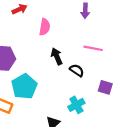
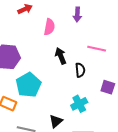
purple arrow: (85, 11) -> (77, 14), moved
black semicircle: (77, 70) -> (80, 70), turned 48

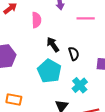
pink line: (97, 49) -> (86, 18), moved
cyan pentagon: (28, 85) -> (49, 71), moved

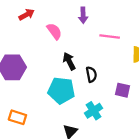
pink semicircle: (36, 20) -> (54, 31), turned -42
cyan pentagon: (49, 71) -> (61, 90), turned -30

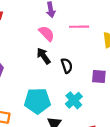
pink semicircle: (54, 31) -> (47, 33), moved
cyan pentagon: (61, 90) -> (37, 101), moved

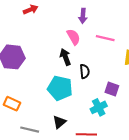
cyan cross: (74, 100) -> (99, 107), moved
cyan pentagon: (37, 101) -> (60, 88), moved

